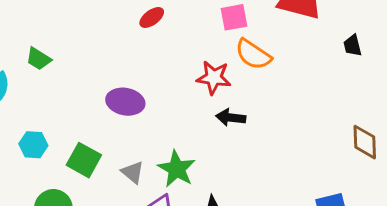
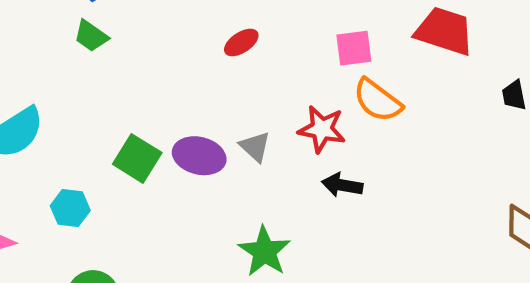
green trapezoid: (39, 59) -> (91, 36), moved
green square: (84, 160) -> (137, 158), moved
gray triangle: (133, 172) -> (255, 147), moved

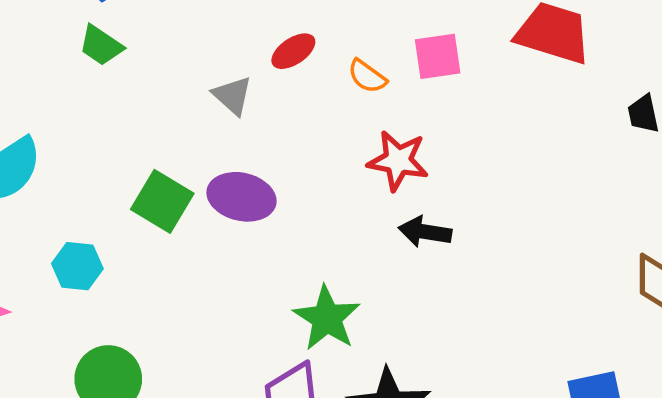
orange semicircle: (378, 100) -> (367, 76), moved, size x0.6
gray triangle: (255, 147) -> (232, 96), moved

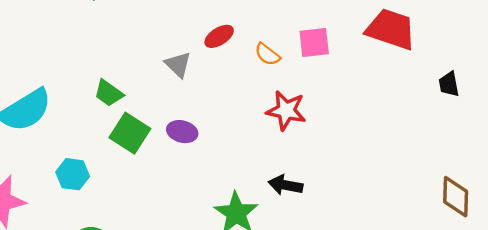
green trapezoid: (101, 45) -> (109, 93), moved
purple ellipse: (242, 197) -> (182, 132), size x0.7
black arrow: (425, 232) -> (285, 185), moved

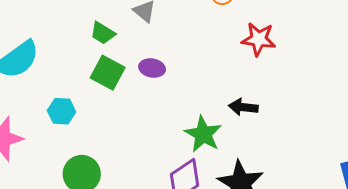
green trapezoid: (109, 93) -> (103, 33), moved
red star: (286, 111) -> (259, 39), moved

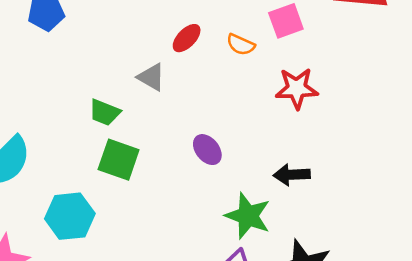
purple ellipse: (152, 68) -> (207, 150), moved, turned 50
cyan hexagon: (61, 111) -> (70, 216), size x1.4

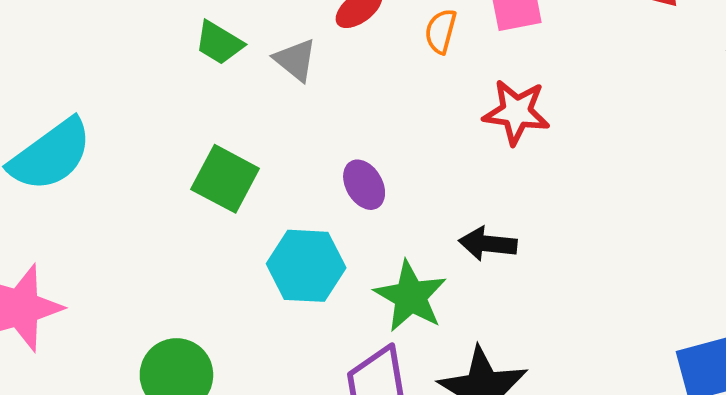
orange semicircle: (241, 45) -> (441, 31), turned 72
green trapezoid: (105, 112) -> (219, 43), moved
cyan hexagon: (70, 216) -> (306, 266), moved

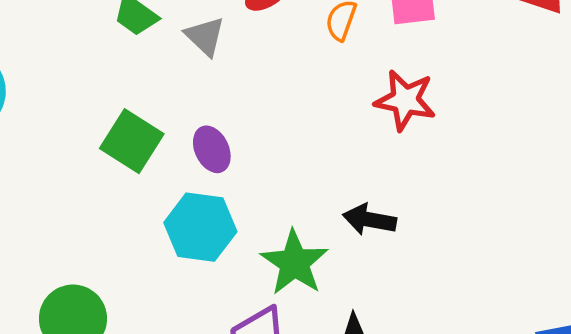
purple ellipse: (364, 185) -> (212, 149), moved

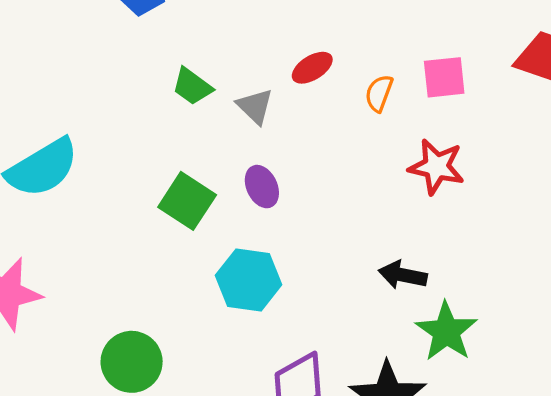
purple ellipse: (212, 149) -> (262, 187), moved
green star: (294, 263) -> (446, 331), moved

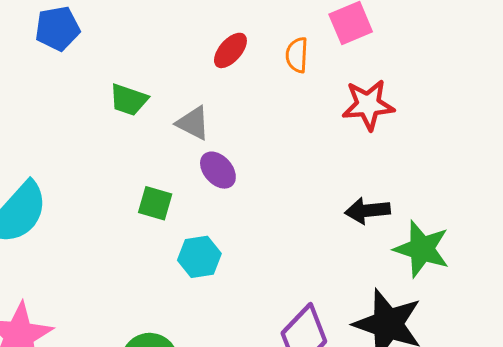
gray triangle: (255, 106) -> (193, 123), moved
green square: (187, 201) -> (155, 203), size x0.7
cyan hexagon: (249, 280) -> (199, 257), moved, size x0.7

